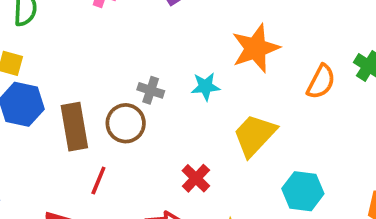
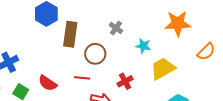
cyan star: (205, 87) -> (143, 46), moved
brown circle: (126, 123) -> (95, 54), moved
red line: (98, 180) -> (82, 78), moved, turned 56

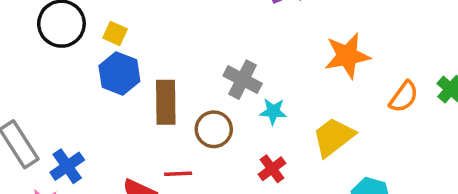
gray cross: (116, 28) -> (243, 80), size x1.5
cyan star: (143, 46) -> (273, 111), moved
red line: (82, 78) -> (178, 174), moved

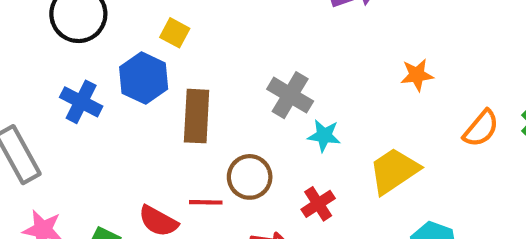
yellow square: (115, 33) -> (175, 33), moved
orange star: (347, 56) -> (417, 75), size x0.6
brown circle: (214, 129) -> (250, 177), moved
blue cross: (67, 166) -> (81, 102), moved, turned -32

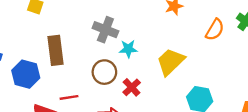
blue hexagon: (144, 78) -> (26, 74), moved
brown circle: (250, 177) -> (104, 72), moved

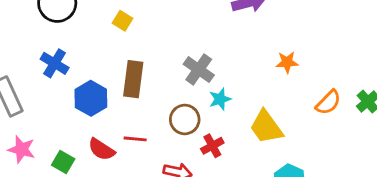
cyan star: (128, 49) -> (220, 99), turned -30
yellow trapezoid: (171, 62) -> (266, 127), turned -96

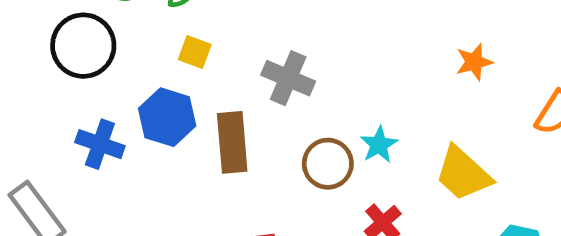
gray cross: (199, 70) -> (288, 78), moved
blue hexagon: (91, 98) -> (167, 117), moved
brown circle: (185, 119) -> (328, 164), moved

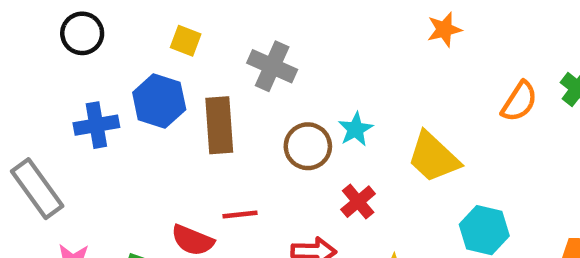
black circle: (83, 46) -> (82, 33), size x0.7
orange star: (474, 62) -> (444, 30), moved
blue cross: (100, 144) -> (96, 125), turned -30

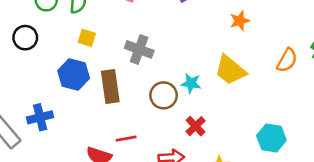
blue cross: (96, 125) -> (40, 117), moved
cyan star: (356, 129) -> (191, 83), turned -30
yellow trapezoid: (433, 157) -> (230, 70), moved

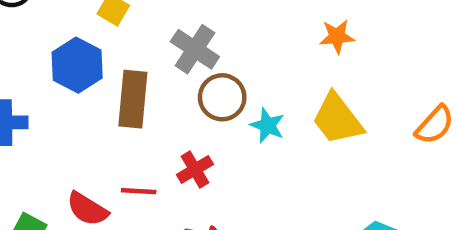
orange star: (240, 21) -> (337, 36), moved
brown circle: (164, 95) -> (222, 97), moved
red cross: (196, 126) -> (195, 169), moved

